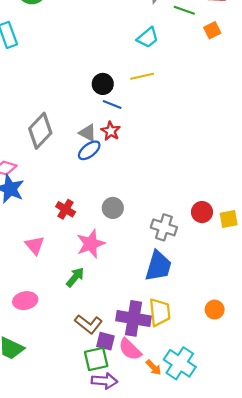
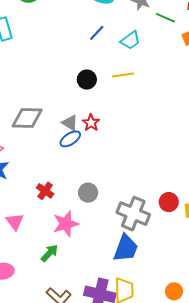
blue line: (112, 105) -> (97, 33), moved, turned -72
gray diamond: (40, 131) -> (27, 118), turned 44
gray cross: (164, 227) -> (133, 214), size x1.4

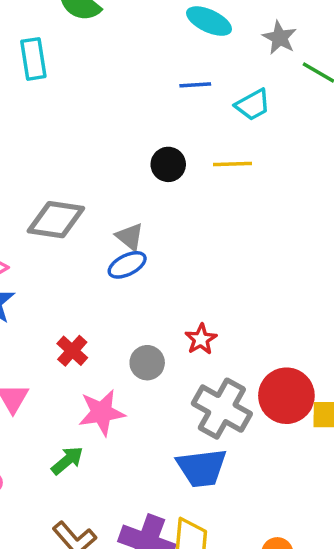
blue line: (97, 33) -> (195, 85), turned 36
red star: (91, 123) -> (201, 339), moved
red circle: (169, 202) -> (286, 396), size x1.6
blue trapezoid: (126, 248) -> (202, 468), turned 56

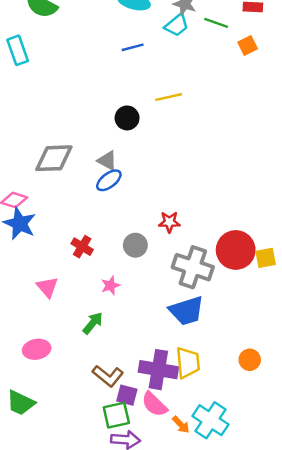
cyan trapezoid: (253, 105) -> (177, 25), moved
black circle: (168, 164) -> (127, 118), moved
red star: (201, 339) -> (169, 222), turned -30
pink star: (102, 413) -> (110, 285), size x0.6

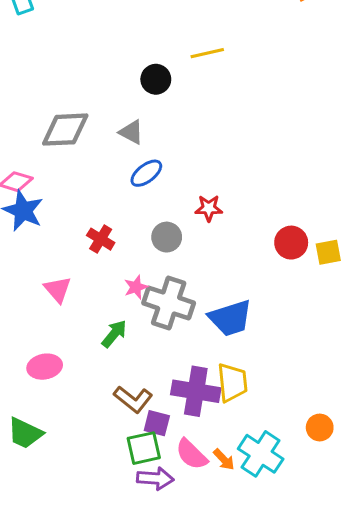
blue ellipse: (109, 180) -> (146, 173), moved
red circle: (236, 250) -> (291, 243), size x0.7
gray cross: (193, 267) -> (169, 303), moved
orange circle: (250, 360) -> (320, 427), moved
pink semicircle: (154, 404) -> (192, 454), moved

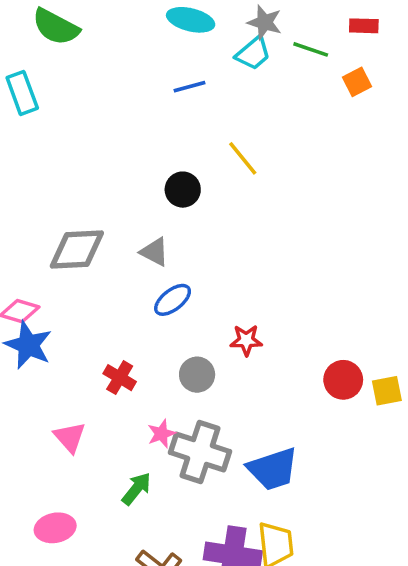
yellow line: (207, 53) -> (243, 158), turned 64

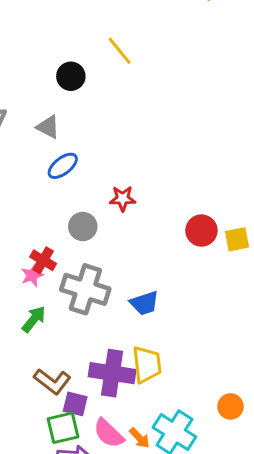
red cross: (120, 378) -> (43, 260), moved
pink star: (161, 434) -> (32, 275), moved
blue trapezoid: (273, 469) -> (144, 303), size x0.7

